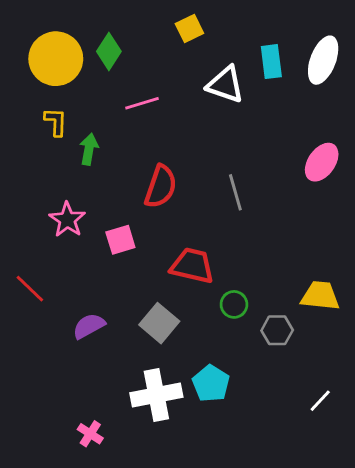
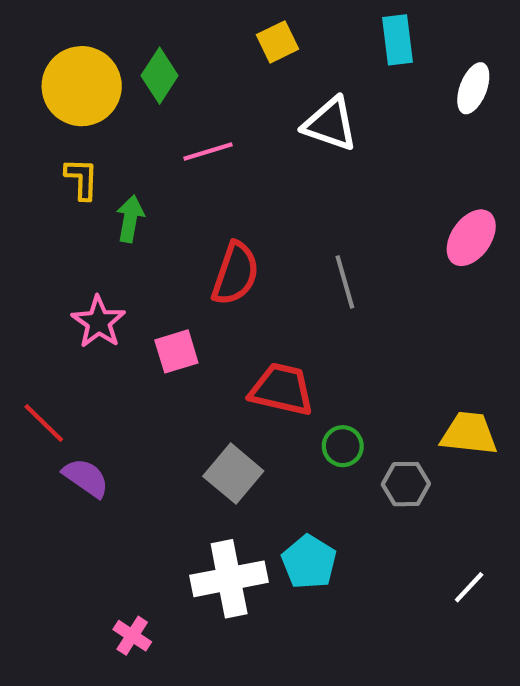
white ellipse: (323, 60) -> (473, 88), size x0.7
cyan rectangle: (271, 62) -> (397, 40), moved
purple semicircle: (89, 326) -> (86, 478), moved, turned 64

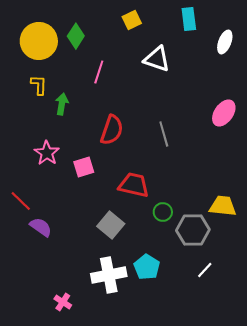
pink line: (208, 151) -> (99, 72), turned -55
gray hexagon: (406, 484) -> (193, 230), size x1.5
white line: (469, 587) -> (205, 270), moved

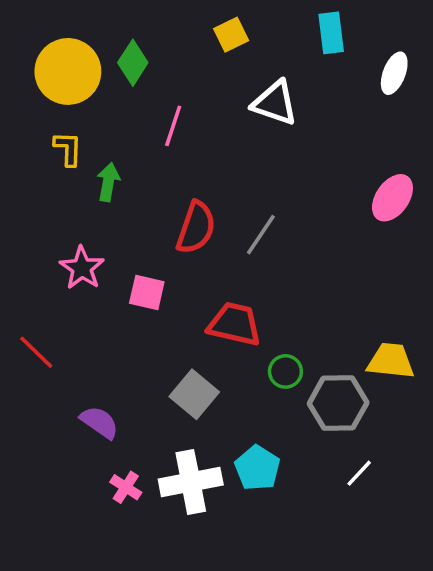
gray line: (164, 134) -> (261, 235), moved, turned 50
pink square: (84, 167) -> (147, 293), turned 30
purple semicircle: (41, 227) -> (99, 422), moved
pink cross: (63, 302) -> (126, 487), moved

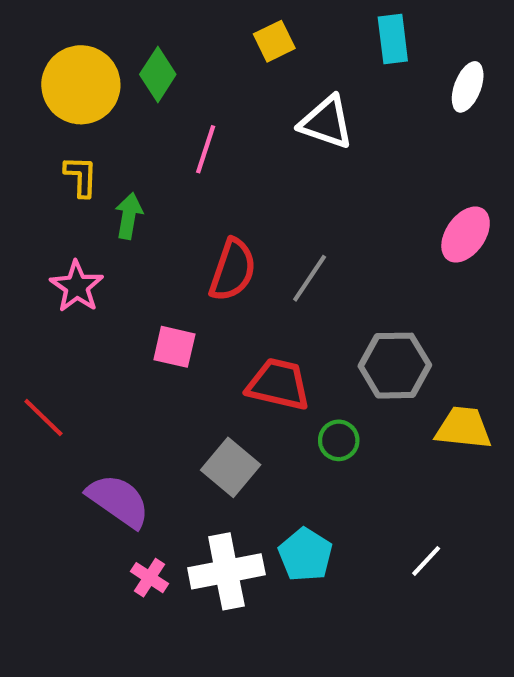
pink star: (82, 268) -> (77, 287), moved
gray hexagon: (338, 403) -> (395, 366), moved
purple semicircle: (99, 422) -> (118, 501), size x1.4

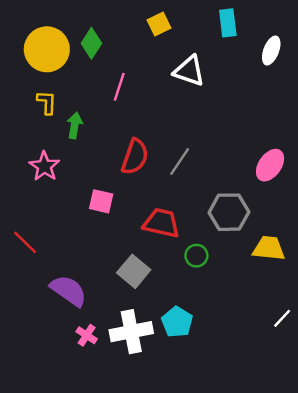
pink ellipse: (466, 235) -> (270, 165), moved
white line: (426, 561) -> (282, 318), moved

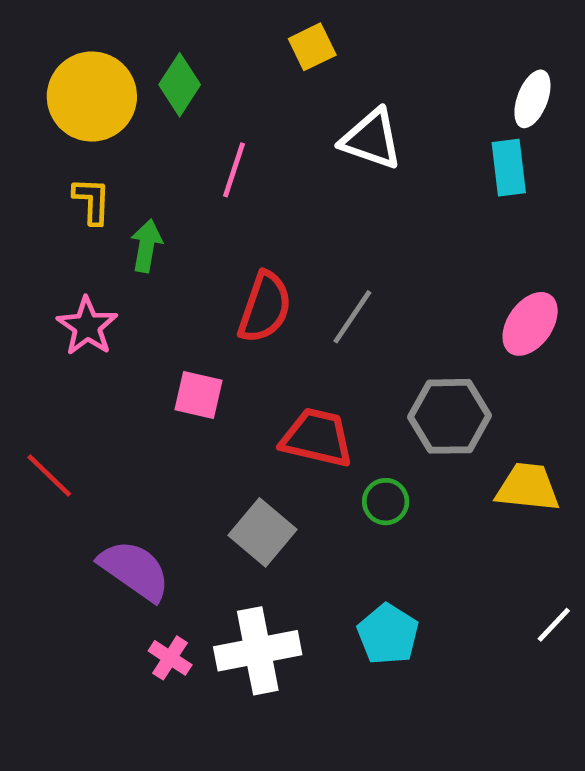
cyan rectangle: (228, 23) -> (509, 168), moved
cyan pentagon: (177, 322) -> (388, 634), moved

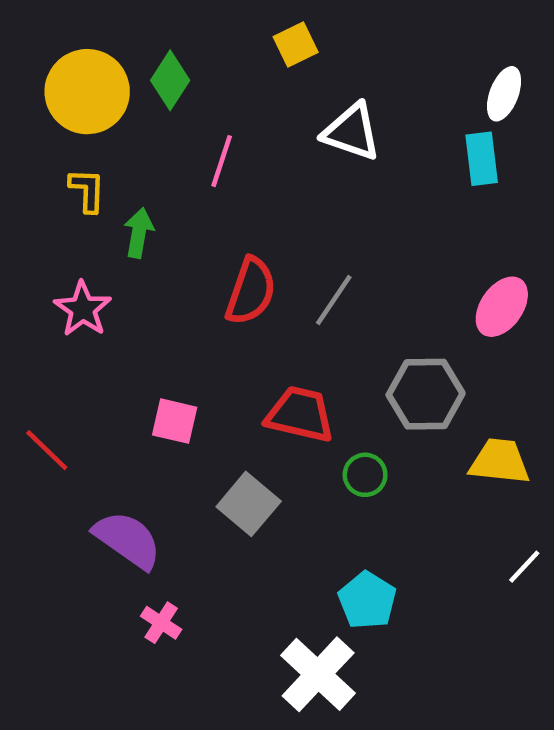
pink square: (198, 395) -> (175, 421), moved
white line: (554, 625) -> (524, 567), moved
white cross: (258, 651) -> (318, 674), moved, turned -36

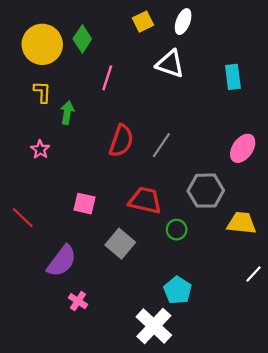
white ellipse: (504, 94) -> (183, 22), moved
pink star: (83, 309) -> (40, 149), size x0.7
purple semicircle: (128, 540) -> (62, 261), turned 92

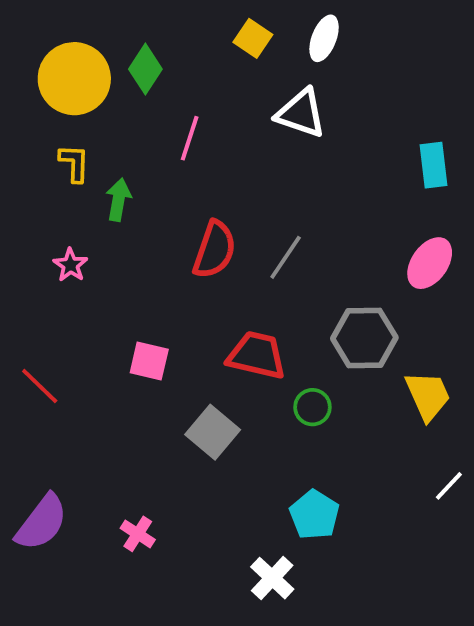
yellow square: (143, 22) -> (253, 38), turned -30
cyan rectangle: (233, 77) -> (434, 165), moved
yellow trapezoid: (242, 223) -> (428, 396), turned 60
purple semicircle: (62, 261) -> (42, 522), moved
white cross: (154, 326) -> (272, 578), size x0.7

